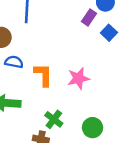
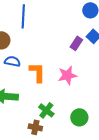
purple rectangle: (89, 17) -> (76, 43), moved

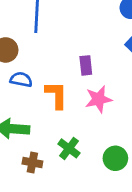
purple rectangle: (76, 43) -> (86, 65), moved, turned -40
brown cross: (35, 127) -> (32, 163), moved

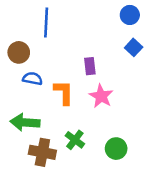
pink star: (99, 99) -> (101, 96), turned -30
brown cross: (32, 163) -> (42, 152), size x1.5

